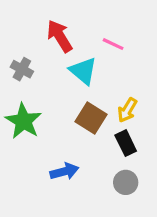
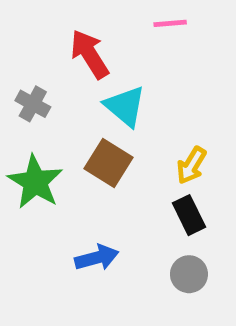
pink line: (113, 44) -> (170, 23), moved, turned -30
brown square: (91, 118) -> (109, 163), moved

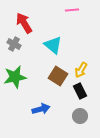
red arrow: (90, 54) -> (24, 23), moved
brown square: (109, 163) -> (58, 76), moved
green star: (35, 182) -> (15, 77), turned 30

